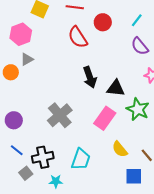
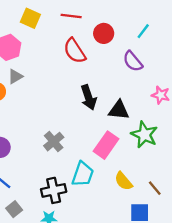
purple semicircle: (140, 46) -> (133, 61), moved
gray cross: (60, 115) -> (54, 142), size x0.7
black cross: (43, 157) -> (54, 190), moved
cyan trapezoid: (81, 159) -> (83, 174), moved

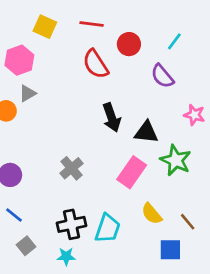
cyan trapezoid: (83, 174) -> (108, 228), moved

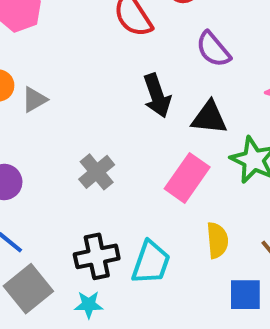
purple semicircle: (162, 76) -> (213, 49), moved
gray triangle: (27, 93) -> (34, 100), moved
yellow semicircle: (152, 214) -> (217, 240), turned -145
gray square: (26, 246) -> (28, 289), size x1.6

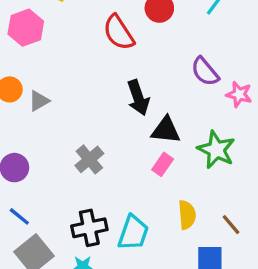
purple semicircle: (213, 49) -> (205, 72), moved
black triangle: (209, 118) -> (166, 130), moved
pink rectangle: (187, 178) -> (163, 164), size x0.6

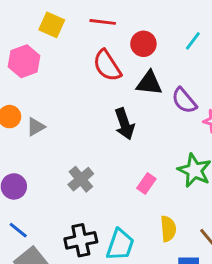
black triangle: (166, 130) -> (149, 83), moved

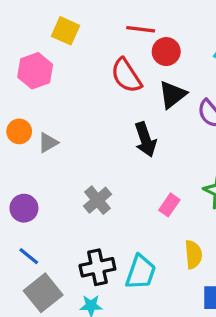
red line: (103, 22) -> (141, 29), moved
black triangle: (149, 83) -> (173, 95), turned -44

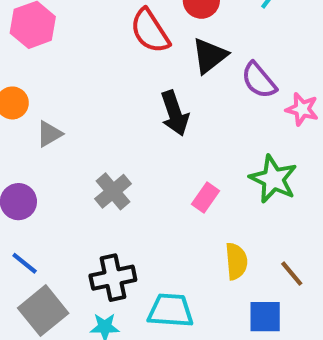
gray triangle: (48, 143) -> (49, 134), moved
cyan trapezoid: (141, 272) -> (171, 311), moved, turned -105

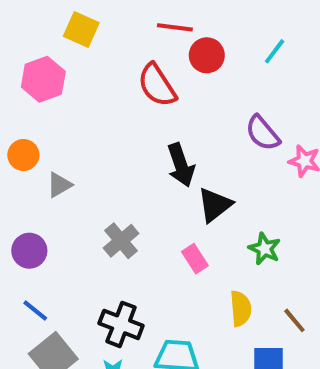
black triangle: (210, 56) -> (215, 205), moved
green star: (273, 179) -> (265, 249), moved, size x0.7
pink rectangle: (205, 198) -> (195, 259), moved, turned -68
black cross: (113, 278) -> (121, 324), turned 33

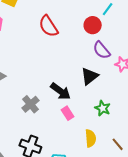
red circle: (207, 55) -> (93, 25), moved
black arrow: (181, 165) -> (61, 91), moved, turned -35
black triangle: (215, 205) -> (90, 76), moved

